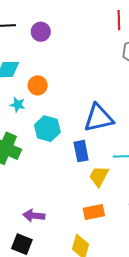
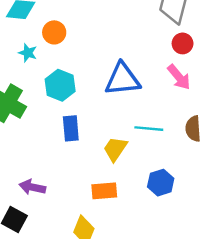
blue rectangle: (81, 151) -> (71, 128), moved

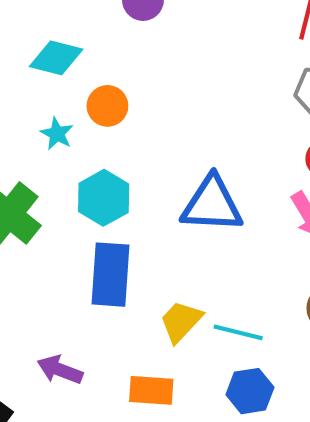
blue rectangle: (71, 128) -> (110, 275), size x1.4
cyan line: (149, 129) -> (238, 332), moved
purple arrow: (32, 187) -> (60, 370), moved

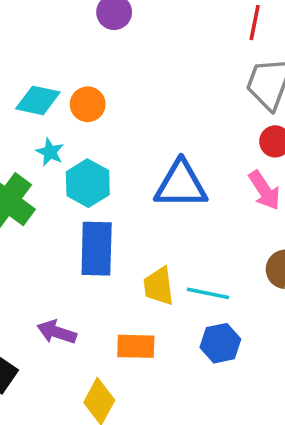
cyan diamond: (56, 58) -> (38, 100), moved
cyan star: (57, 134) -> (50, 152), moved
yellow trapezoid: (181, 321) -> (159, 286), turned -48

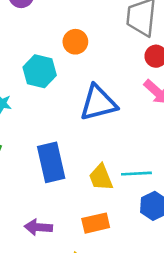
orange circle: (88, 104) -> (75, 42), moved
cyan hexagon: (88, 183) -> (40, 71), moved

